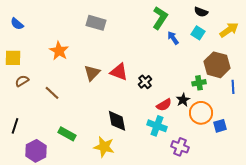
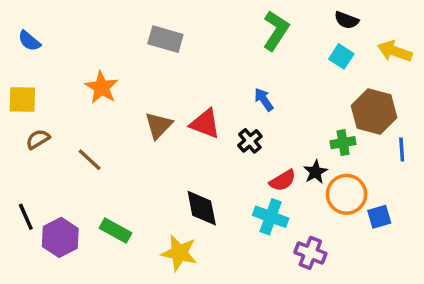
yellow arrow: (229, 30) -> (395, 51), turned -126
blue arrow: (173, 38) -> (264, 99), moved
black line: (15, 126) -> (26, 217), turned -42
purple hexagon: (36, 151) -> (60, 237), moved

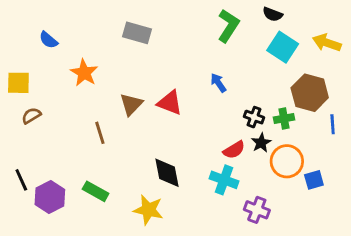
black semicircle: (346, 20) -> (273, 14), moved
blue semicircle: (29, 41) -> (48, 40), moved
cyan square: (341, 56) -> (283, 47), size x1.5
black cross: (250, 141) -> (254, 117), moved, turned -30
brown line: (90, 160) -> (100, 133), moved, turned 30

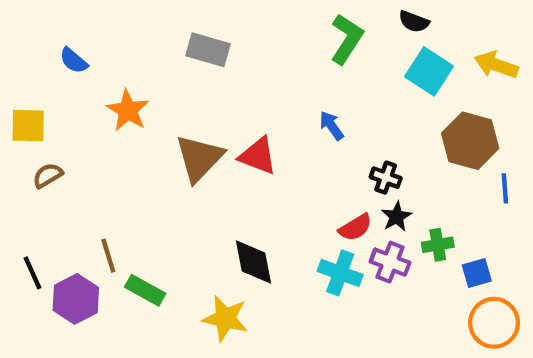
brown triangle: (131, 104) -> (199, 158), size x1.4
green cross: (284, 118) -> (438, 245), moved
brown line: (100, 133) -> (108, 256), moved
orange circle: (287, 161) -> (494, 323), moved
purple cross: (257, 210) -> (390, 262), moved

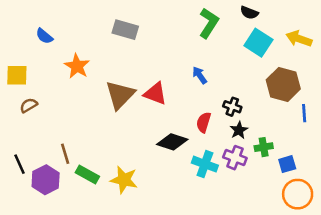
red semicircle: (355, 227) -> (204, 122), moved, turned 138
black diamond: (253, 262) -> (172, 142), moved, turned -60
yellow star: (225, 318) -> (124, 180), moved

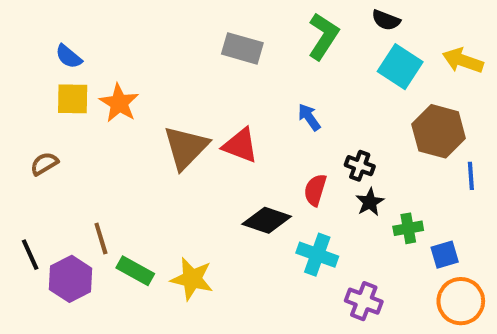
gray rectangle: (125, 30) -> (242, 48), moved
yellow square: (17, 75) -> (73, 99), moved
purple cross: (235, 158) -> (364, 301), moved

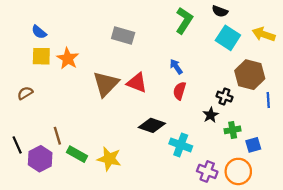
gray rectangle: (242, 48) -> (123, 35), moved
black cross: (360, 166) -> (224, 97), moved
red semicircle: (315, 190) -> (180, 91), moved
orange circle: (461, 301) -> (238, 171), moved

